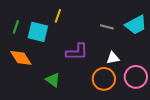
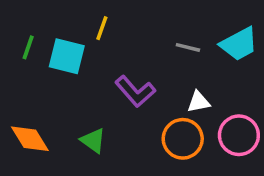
purple L-shape: (77, 52) -> (135, 91), turned 50
orange diamond: (21, 58) -> (30, 139), moved

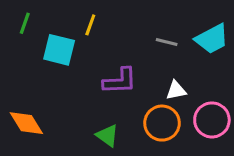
green line: (28, 47) -> (25, 23), moved
purple L-shape: (135, 91) -> (120, 81), turned -51
green triangle: (93, 141) -> (107, 136), moved

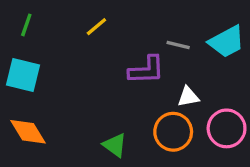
yellow line: (90, 25) -> (96, 27), turned 30
cyan square: (59, 50) -> (23, 75), moved
purple L-shape: (120, 81) -> (146, 70), moved

